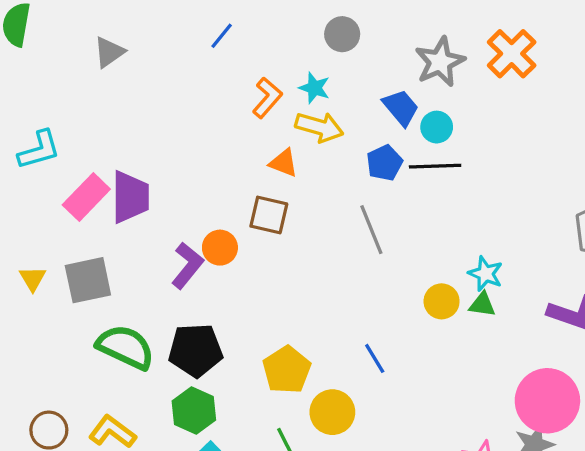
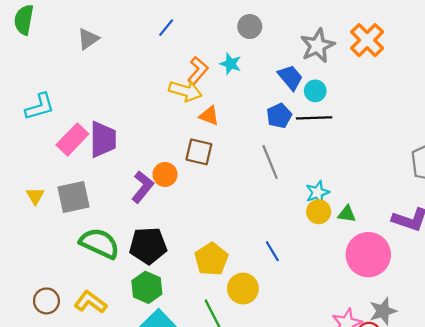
yellow arrow: (319, 127) -> (185, 91), moved
cyan star: (486, 274) -> (317, 193), moved, turned 30
pink circle: (547, 401) -> (368, 255), moved

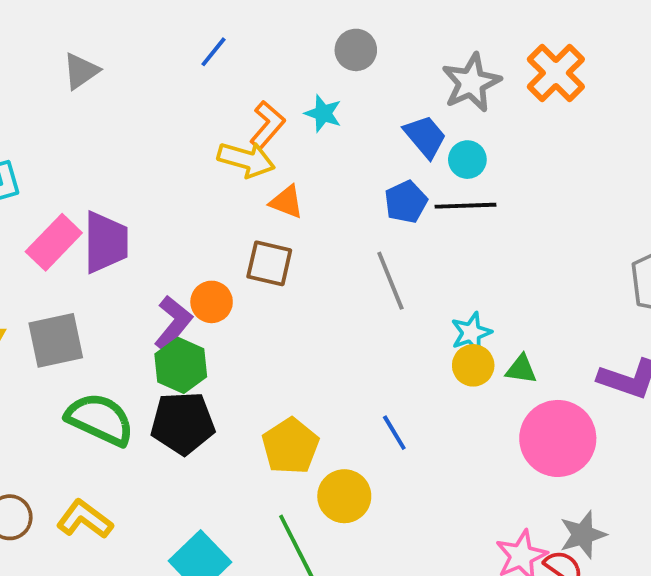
green hexagon: (147, 287) -> (181, 365), moved

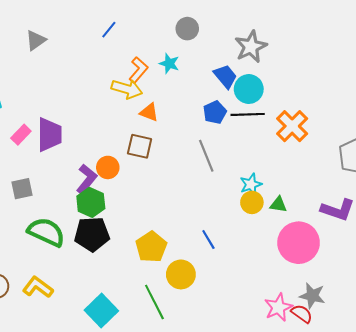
orange cross: (556, 73) -> (292, 126), moved
cyan circle: (467, 160) -> (249, 89), size x1.4
pink rectangle: (54, 242) -> (21, 135), size x0.7
gray square: (56, 340) -> (22, 189), size x0.7
gray star: (583, 535) -> (312, 296), turned 30

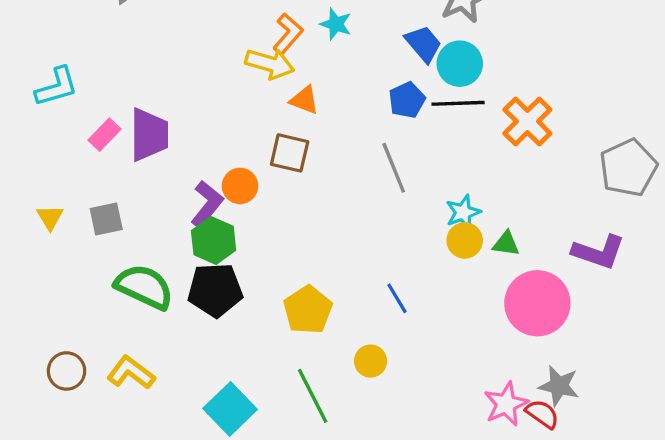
yellow circle: (181, 274) -> (371, 361), moved, size x0.7

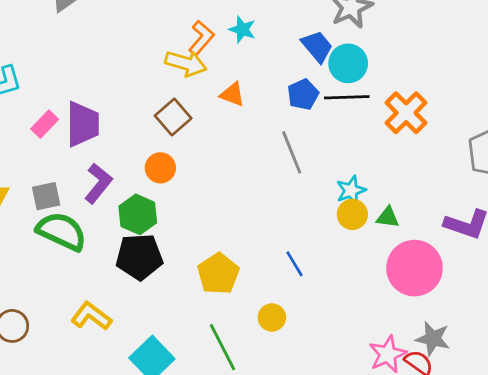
orange triangle: (304, 100) -> (232, 94), moved
brown square: (290, 153) -> (173, 117), moved, turned 36
purple L-shape: (207, 204) -> (98, 183), moved
green semicircle: (144, 287) -> (62, 231), moved
yellow L-shape: (131, 373) -> (91, 316), moved

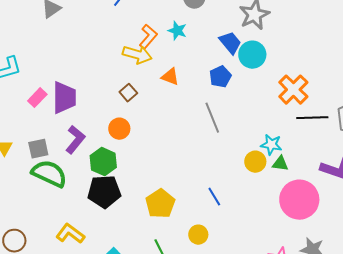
black line: (347, 97) -> (312, 118), moved
brown square: (173, 117) -> (128, 93), size x0.7
cyan star: (351, 190) -> (271, 145), moved, turned 30

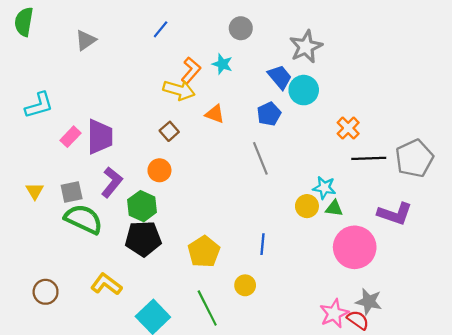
orange cross: (293, 90) -> (348, 128), size x0.7
blue line: (214, 197) -> (262, 244), turned 36

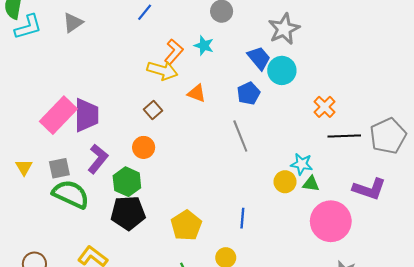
cyan L-shape: (39, 105) -> (28, 27), moved
pink rectangle: (71, 137) -> (58, 115), size x1.8

